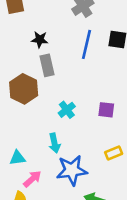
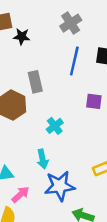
black star: (40, 39) -> (22, 37), moved
purple square: (106, 110) -> (94, 101), moved

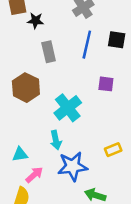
gray rectangle: (35, 82) -> (49, 52), moved
cyan cross: (55, 126) -> (68, 108), size x1.6

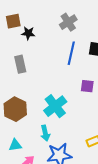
gray rectangle: (49, 52) -> (20, 64), moved
brown hexagon: (26, 88) -> (15, 109), moved

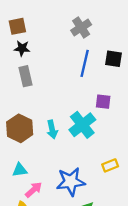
black star: (28, 33) -> (22, 48), moved
cyan cross: (55, 106) -> (82, 125), moved
cyan arrow: (45, 133) -> (52, 129), moved

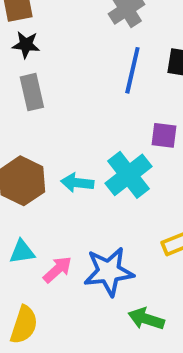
cyan arrow: (52, 129) -> (77, 183), turned 108
pink arrow: (34, 190) -> (57, 270), moved

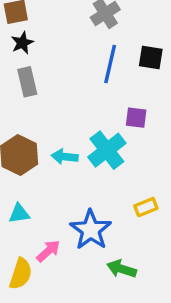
black star: (26, 45) -> (22, 43), turned -30
pink arrow: (57, 270) -> (48, 251), moved
blue star: (109, 272) -> (91, 230), turned -30

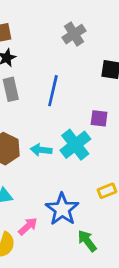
blue line: (110, 64) -> (53, 91), moved
green arrow: (122, 269) -> (87, 241), turned 35

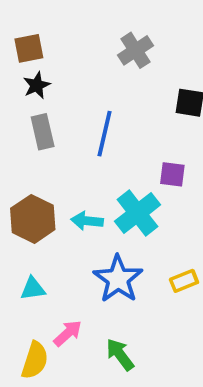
blue star: (62, 209) -> (118, 279), moved
green arrow: (87, 241) -> (120, 355), moved

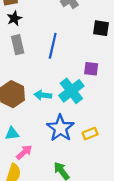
yellow rectangle: (184, 281) -> (90, 134), moved
pink arrow: (68, 333) -> (24, 152), moved

